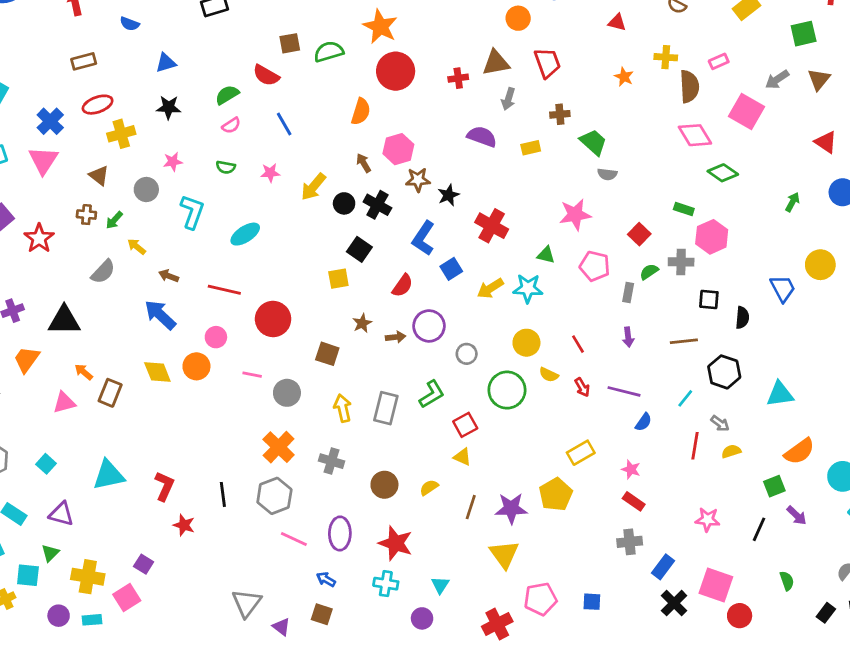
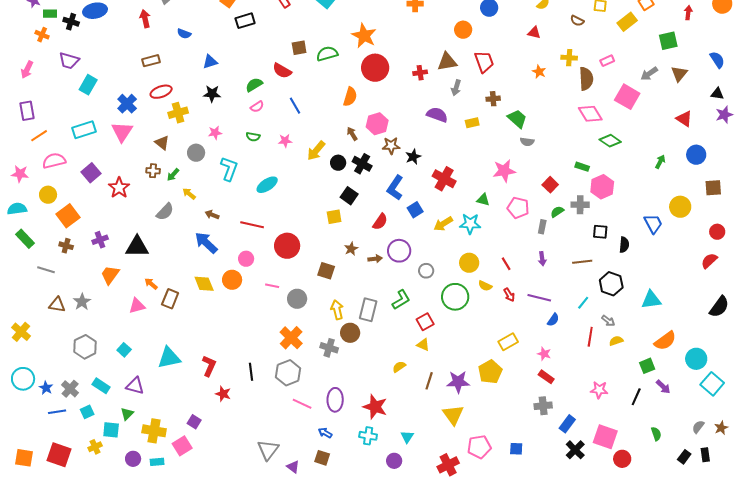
brown circle: (384, 485) -> (350, 333), moved

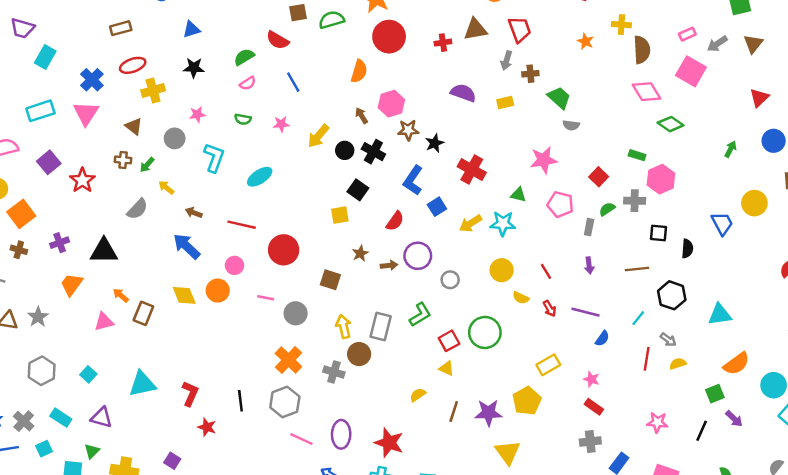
pink rectangle: (607, 61) -> (687, 34), moved
gray arrow: (456, 88) -> (506, 61), moved
red triangle: (684, 119) -> (759, 98), turned 42
green circle: (455, 297) -> (485, 332), moved
yellow triangle: (453, 415) -> (508, 452), moved

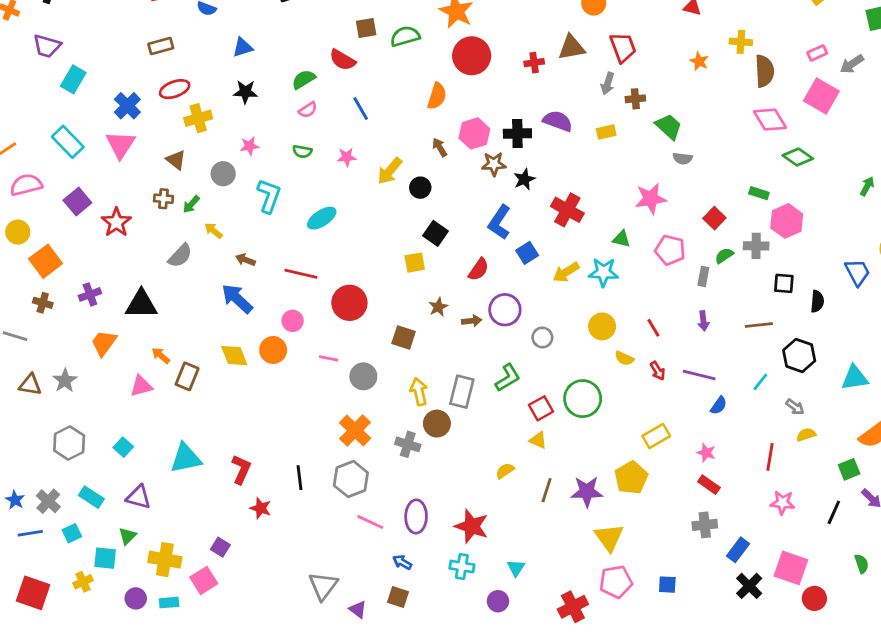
cyan rectangle: (40, 111) -> (68, 142), turned 64
black cross: (373, 152) -> (517, 133), moved, turned -30
red line: (647, 359) -> (770, 457), moved

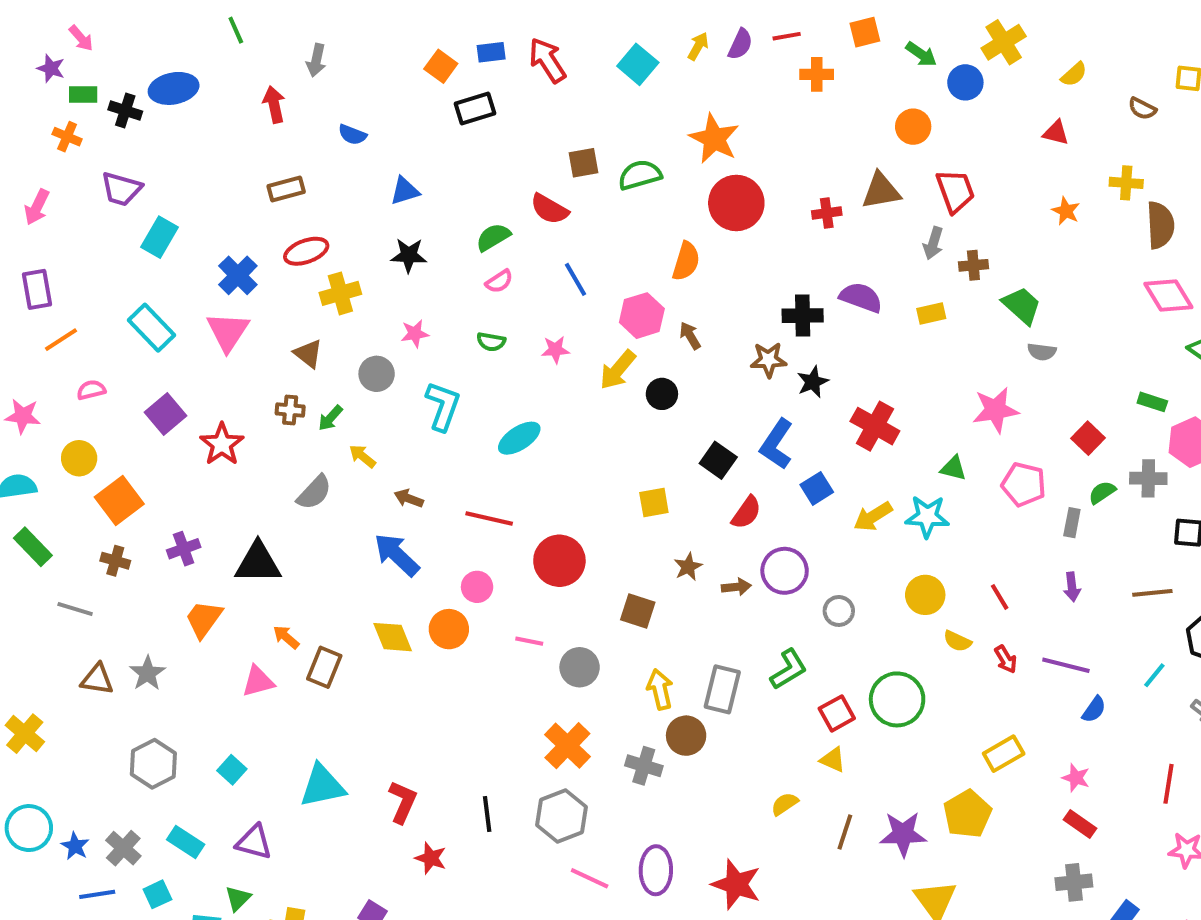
pink hexagon: (474, 133) -> (642, 316), moved
pink semicircle: (26, 185) -> (91, 390), size x0.6
black square: (436, 233) -> (718, 460), moved

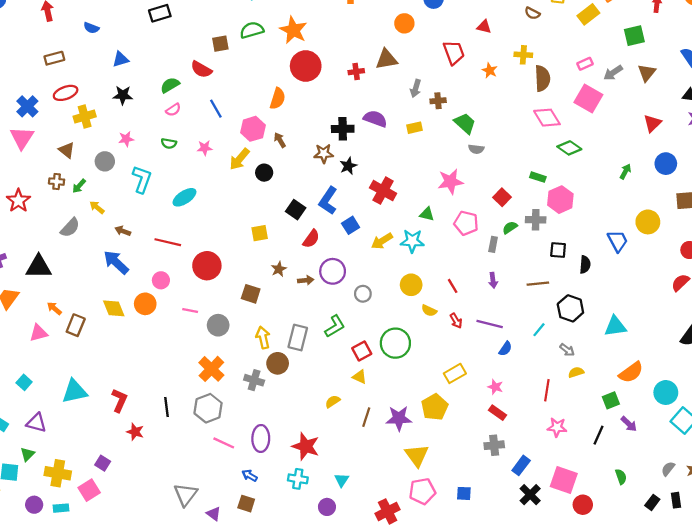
green semicircle: (640, 175) -> (252, 30), moved
red trapezoid: (955, 191) -> (454, 53), moved

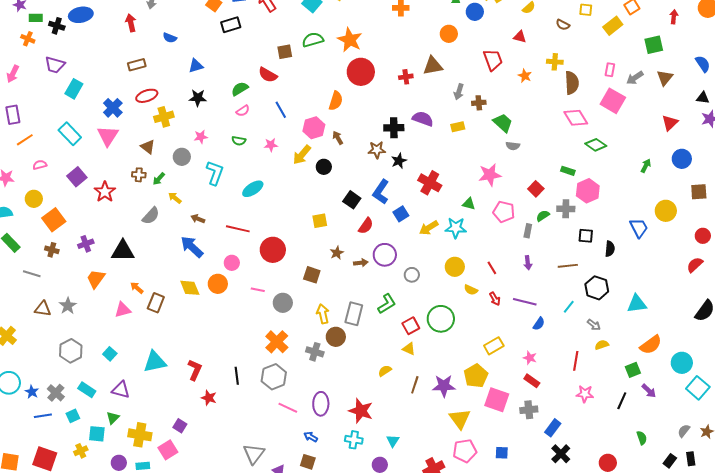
pink rectangle: (585, 64) -> (610, 70), turned -56
pink square: (564, 480) -> (497, 400), moved

